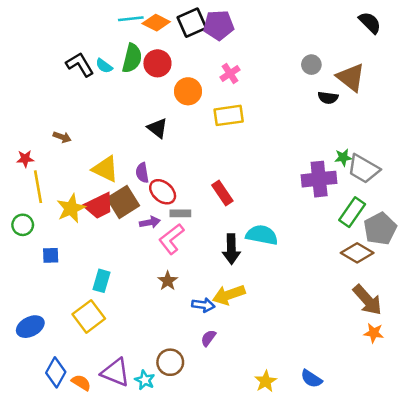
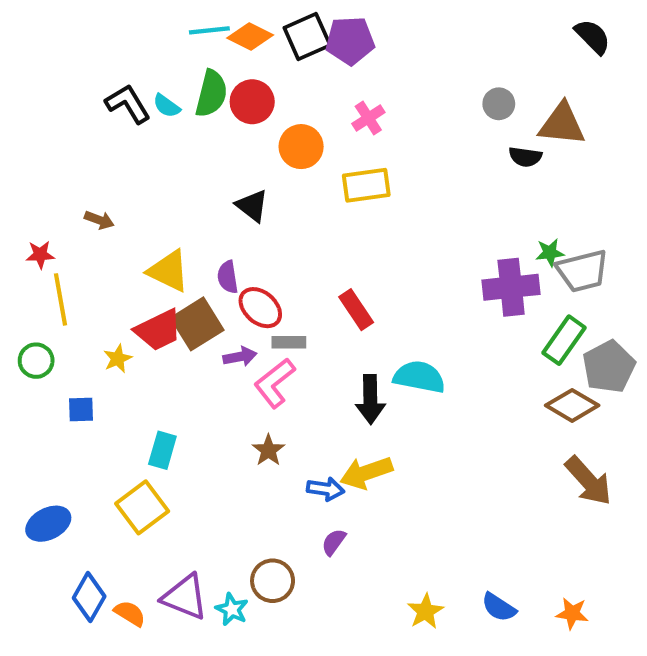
brown triangle: (351, 77) -> (562, 124), turned -32
gray trapezoid: (364, 169) -> (582, 271), turned -44
yellow star: (71, 208) -> (118, 359), moved, size x0.6
orange star: (374, 333) -> (572, 613), moved

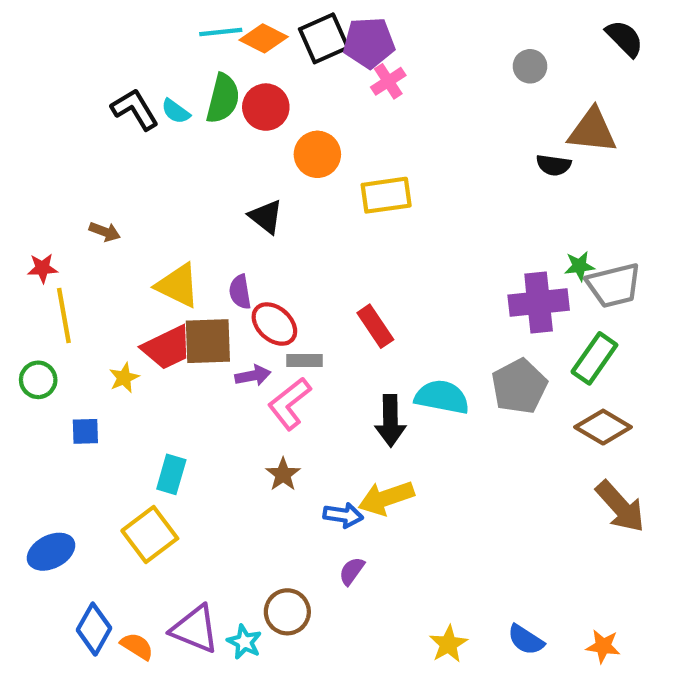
gray circle: (499, 104) -> (530, 66), moved
pink cross: (368, 118) -> (388, 81), moved
brown square: (197, 324) -> (208, 341), turned 30
gray pentagon: (609, 367) -> (519, 386), moved

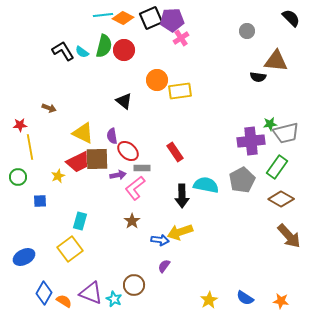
orange circle: (317, 154) -> (157, 80), moved

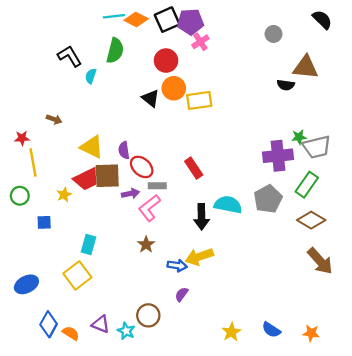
red circle: (124, 50) -> (166, 61), moved
cyan semicircle: (82, 52) -> (91, 76), moved, turned 72
black triangle: (124, 101) -> (151, 98), moved
purple triangle: (91, 293) -> (101, 324), size x0.7

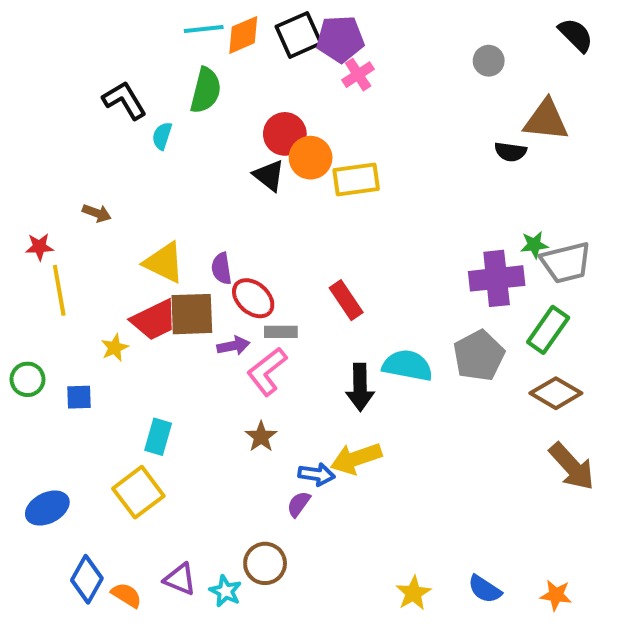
orange diamond: (136, 20) -> (243, 35), turned -50
red circle: (166, 61) -> (285, 134), moved
green circle: (20, 196) -> (28, 379), moved
purple semicircle: (182, 294) -> (299, 504), moved

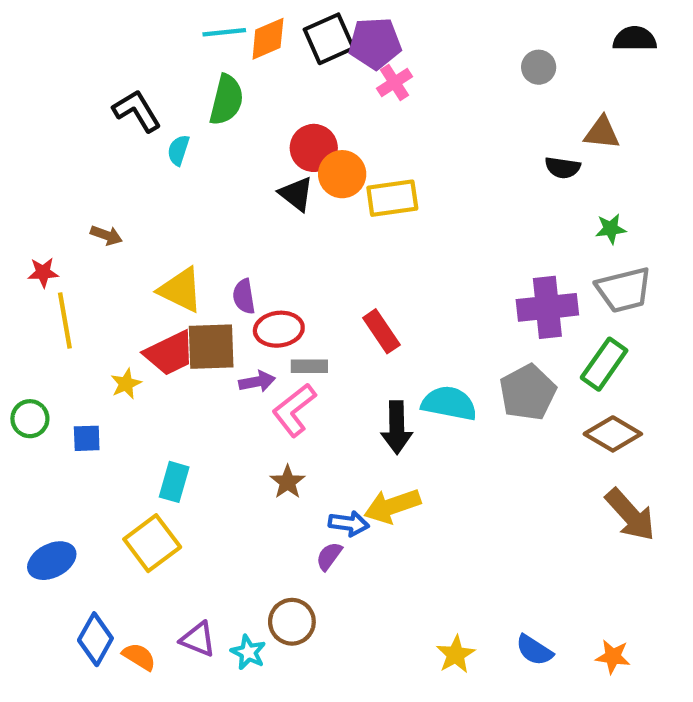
black semicircle: (576, 35) -> (635, 39), turned -45
brown triangle: (546, 120) -> (602, 133), size x0.7
green star: (534, 245) -> (611, 229), moved
red ellipse: (253, 298) -> (279, 329), turned -48

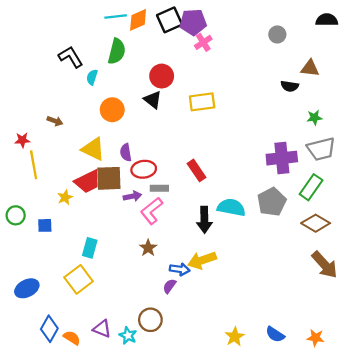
orange circle: (342, 174) -> (112, 110), moved

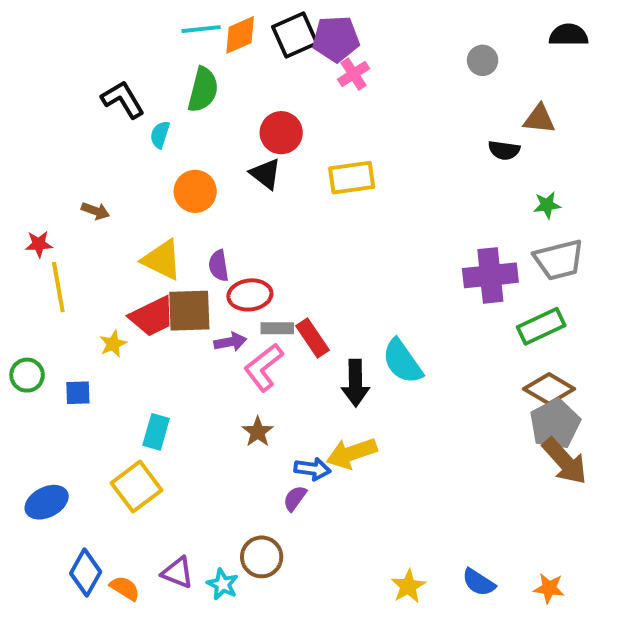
red rectangle: (196, 170) -> (312, 338), moved
green rectangle: (311, 187) -> (541, 326), turned 30
gray pentagon: (272, 202) -> (555, 424), moved
cyan semicircle: (231, 207) -> (402, 361), turned -136

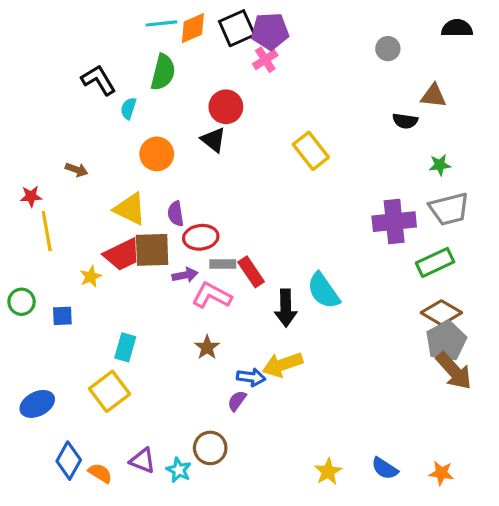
pink cross: (354, 74) -> (265, 60), moved
yellow rectangle: (352, 178) -> (311, 151), moved, turned 60
pink L-shape: (264, 367) -> (212, 295), turned 66

